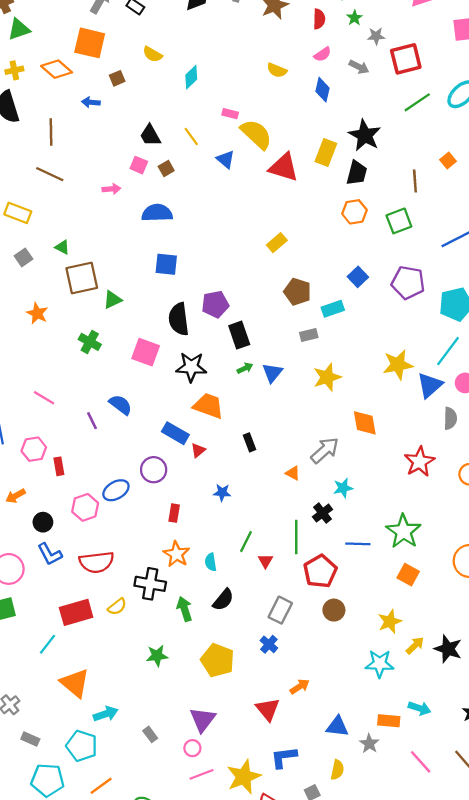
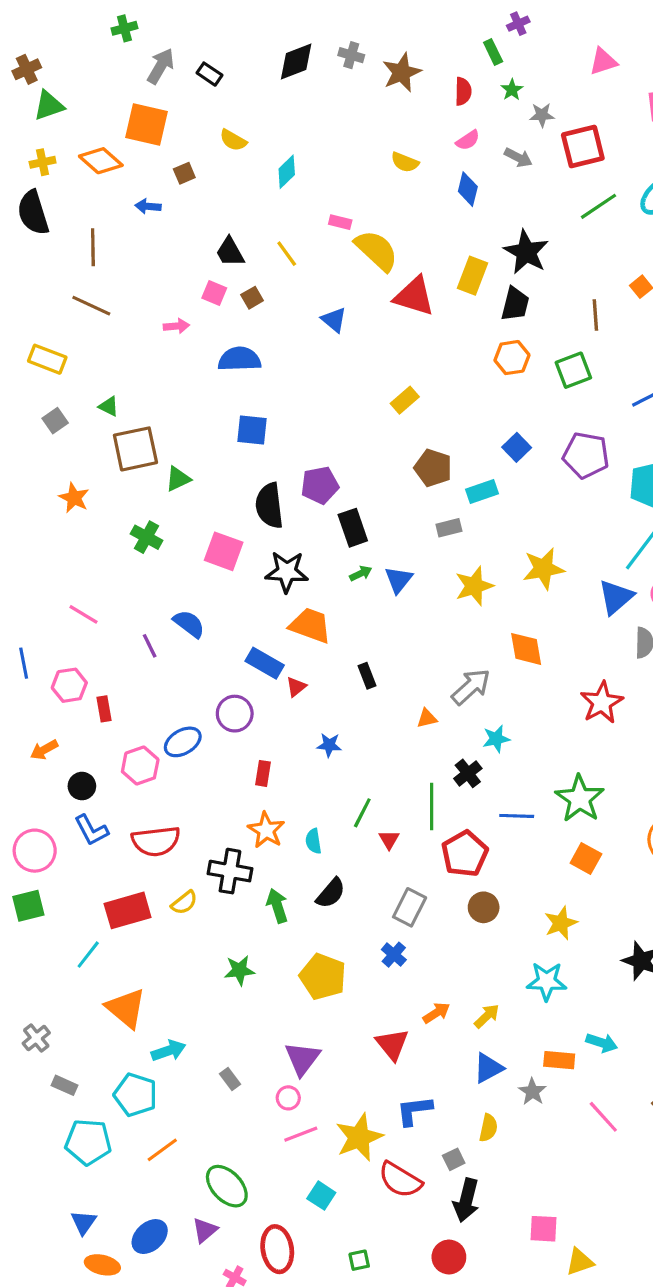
blue triangle: (225, 159) -> (334, 320), moved
yellow star: (398, 365) -> (543, 569), moved
orange triangle: (293, 473) -> (427, 718), turned -42
yellow arrow: (415, 645) -> (487, 1016), moved
blue triangle: (337, 726) -> (488, 1068), turned -35

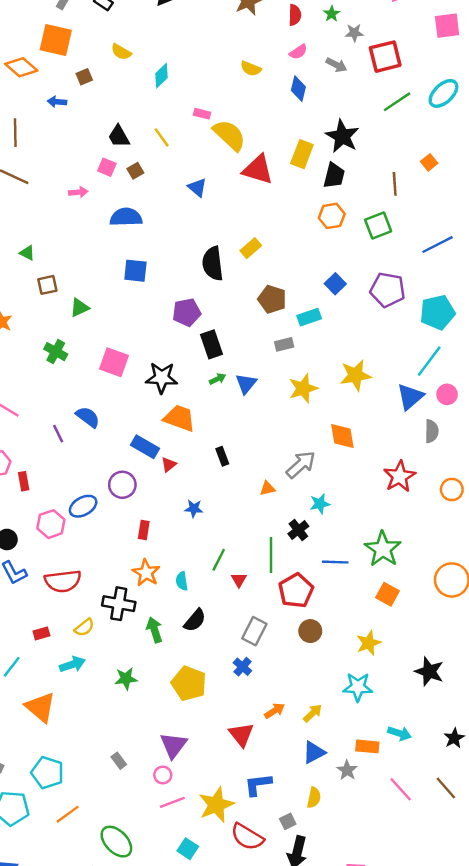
brown square: (135, 449) -> (47, 285), size x0.6
black semicircle: (269, 506) -> (213, 264), moved
red rectangle: (128, 910) -> (41, 633), size x0.5
cyan arrow: (169, 1051) -> (72, 664), moved

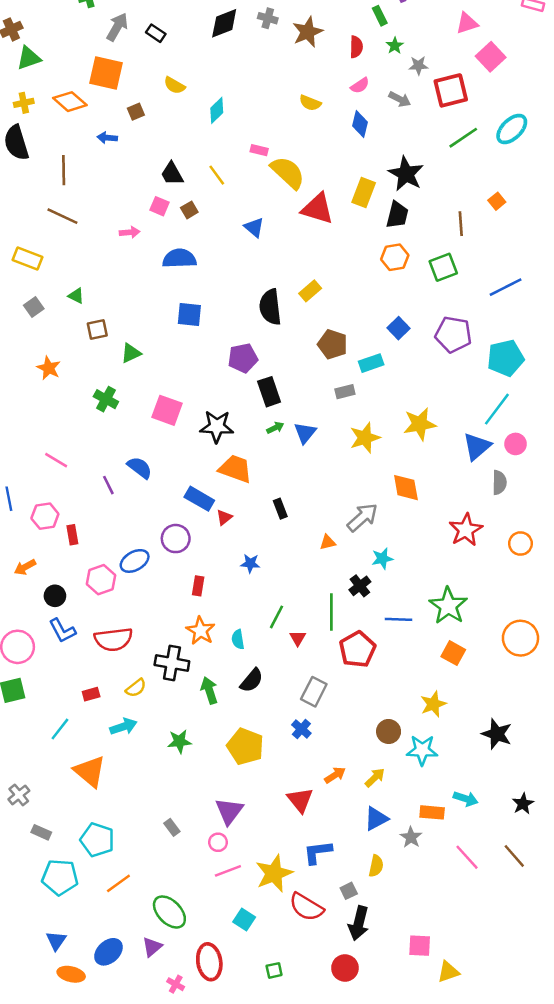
pink square: (447, 26) -> (491, 57), moved, turned -36
brown circle: (310, 631) -> (389, 731), moved

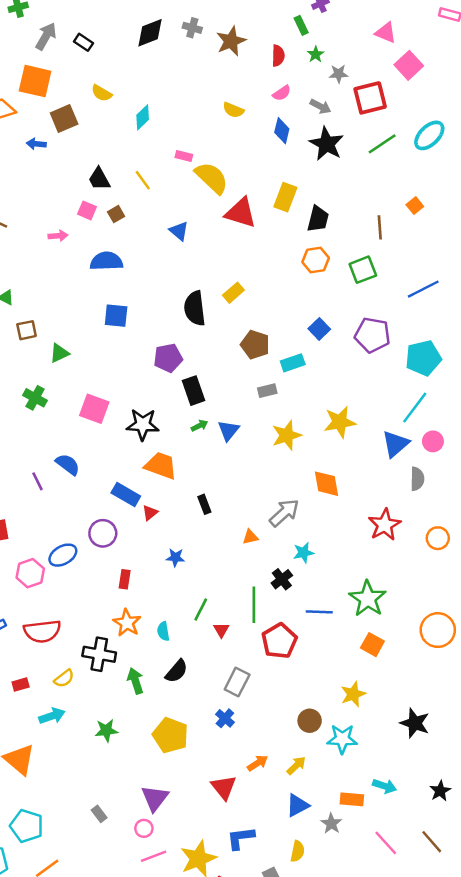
pink triangle: (467, 23) -> (386, 33), turned 40
brown square: (136, 112) -> (64, 119), size x1.6
black star: (406, 174) -> (327, 144), moved

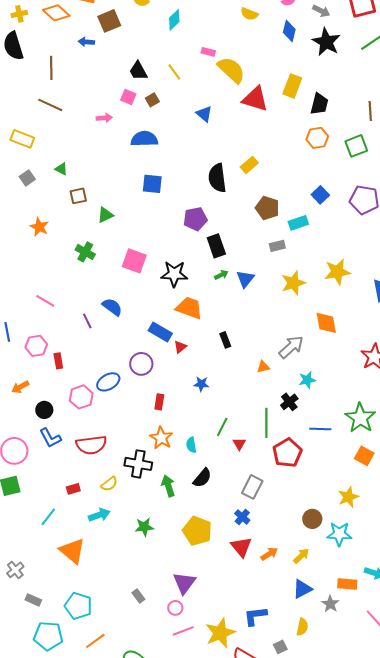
red triangle: (224, 787) -> (241, 547), moved

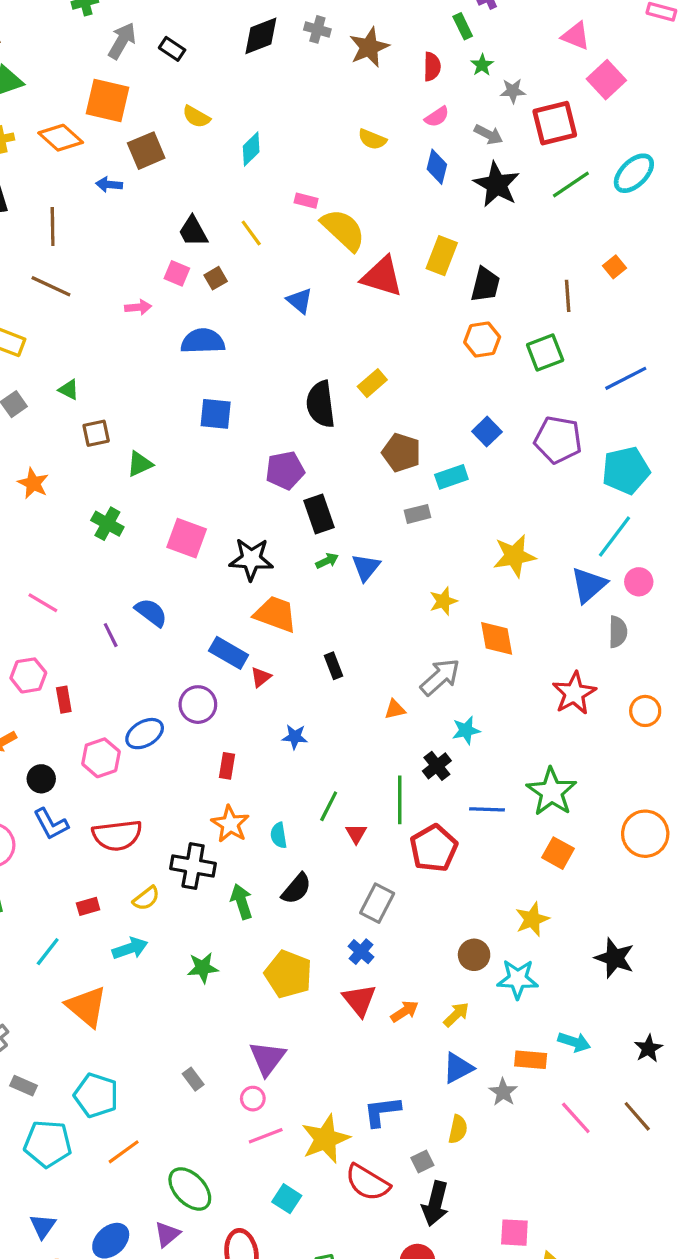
yellow star: (293, 283) -> (443, 601), moved, size x0.7

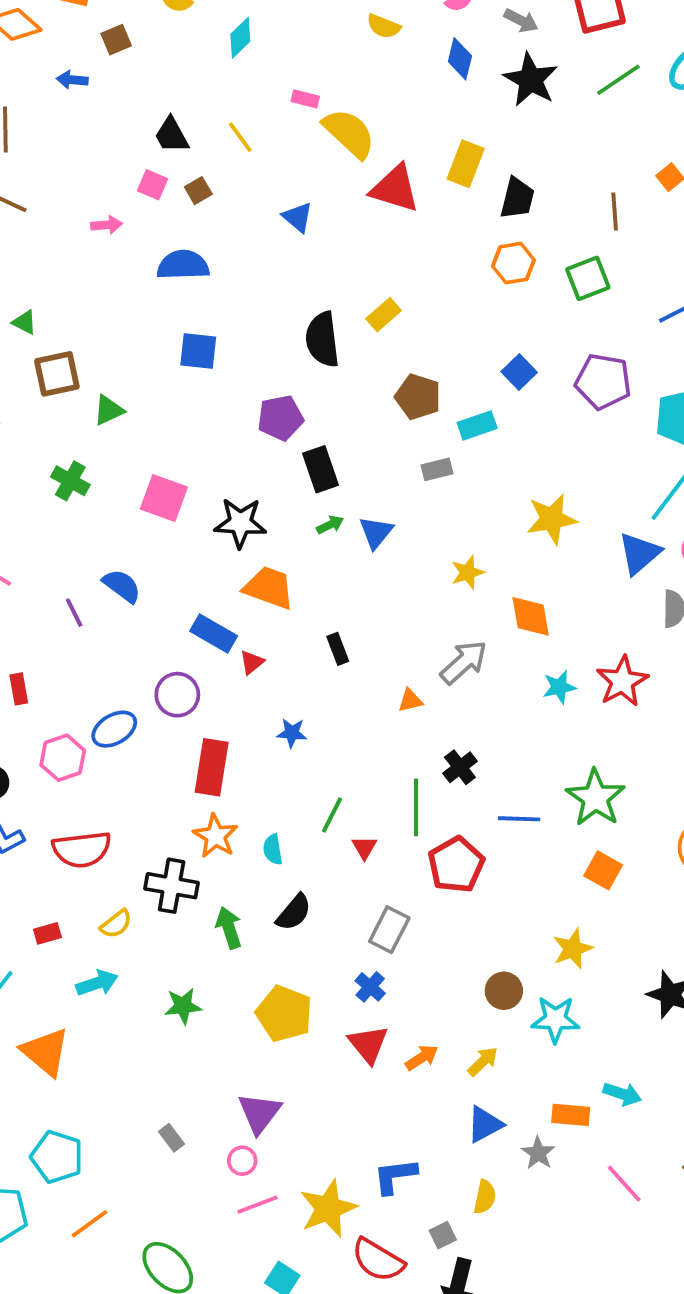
brown square: (146, 151) -> (116, 40), size x0.7
brown square: (96, 433) -> (57, 374), size x1.4
cyan star: (466, 730) -> (559, 687), moved
red rectangle: (227, 766) -> (212, 767), size x1.8

